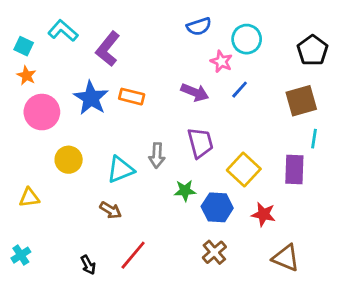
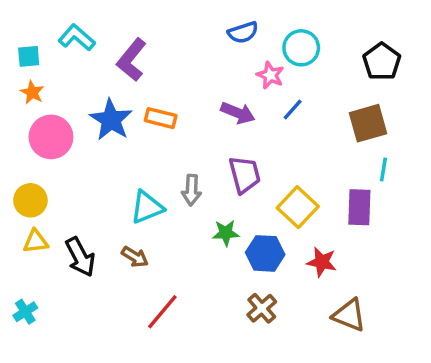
cyan square: (24, 46) -> (29, 56), turned -30
yellow circle: (69, 160) -> (30, 200), moved
black arrow: (88, 265) -> (80, 257), moved, size x1.6

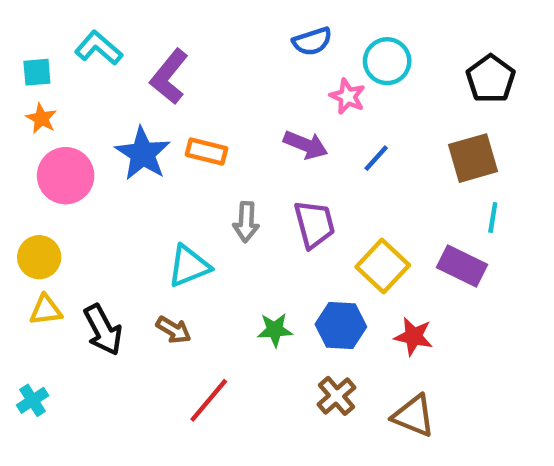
blue line: (293, 109) -> (376, 158), moved
gray arrow: (192, 190) -> (246, 222), moved
purple rectangle: (359, 207) -> (462, 266), turned -66
green star: (226, 233) -> (275, 330), moved
brown triangle: (349, 315) -> (414, 416), moved

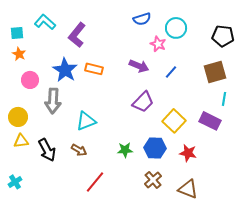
black pentagon: (491, 79) -> (223, 36), turned -30
pink circle: (66, 176) -> (30, 80), size x0.7
gray arrow: (246, 222) -> (53, 101), moved, size x1.4
purple trapezoid: (314, 224) -> (143, 102), turned 60

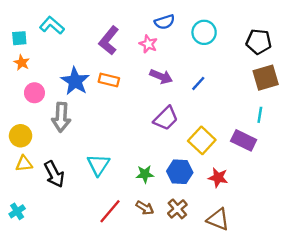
purple L-shape: (77, 35) -> (109, 40), moved
pink star: (158, 44) -> (148, 44), moved
brown square: (215, 72) -> (266, 78), moved
cyan triangle: (86, 121) -> (98, 165), moved, turned -35
brown arrow: (79, 150) -> (145, 208), moved

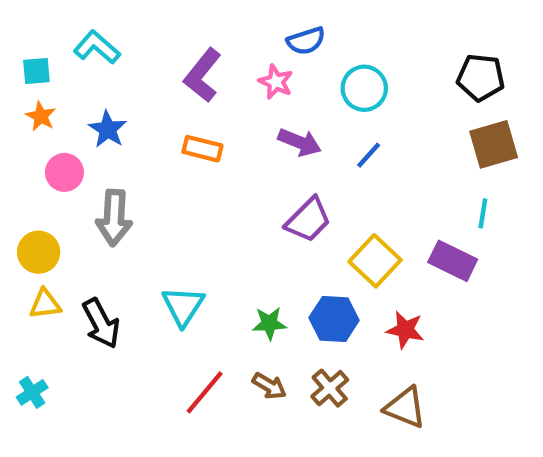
cyan circle: (204, 32) -> (364, 88), moved
blue star: (75, 81) -> (108, 129), moved, size x0.7

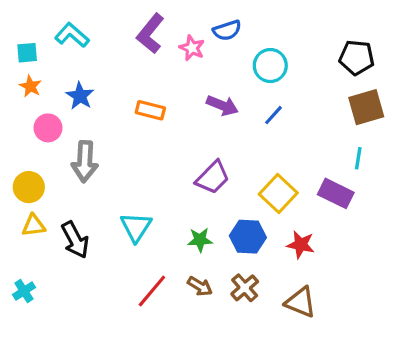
purple L-shape: (202, 75) -> (150, 34), moved
pink star: (276, 82) -> (192, 48), moved
purple trapezoid: (308, 220) -> (213, 177), moved

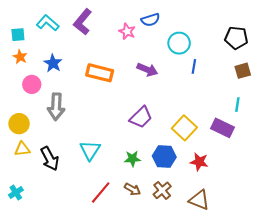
purple L-shape: (150, 34) -> (83, 22), moved
brown square: (366, 107) -> (243, 71), size x0.7
orange rectangle: (150, 110) -> (100, 73), size x1.4
blue line: (273, 115) -> (194, 66), moved, turned -32

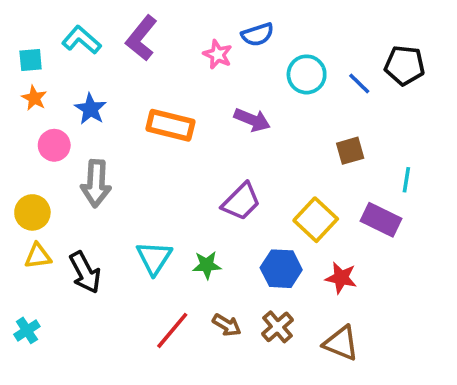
blue line: (194, 66) -> (359, 84), moved, turned -56
brown square: (243, 71) -> (350, 151), moved
green star: (132, 159) -> (207, 265), moved

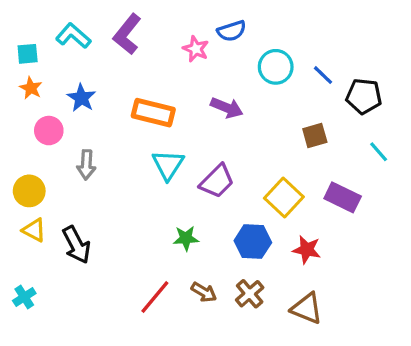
black pentagon: (405, 65) -> (364, 96), moved
cyan line: (406, 180) -> (379, 152), moved, turned -50
gray arrow: (96, 183) -> (86, 165), size x0.7
yellow triangle: (38, 256) -> (34, 230), turned 35
cyan triangle: (154, 258) -> (168, 165), moved

